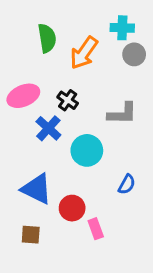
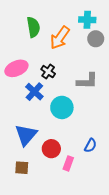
blue semicircle: (127, 184) -> (90, 146), moved
blue triangle: (37, 189) -> (26, 135), turned 45
pink rectangle: (96, 229) -> (68, 163), turned 40

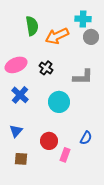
orange arrow: (60, 38) -> (57, 36), turned 30
blue cross: (34, 92) -> (20, 95), moved
blue triangle: (26, 135) -> (16, 131), moved, size x0.6

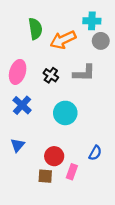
pink ellipse: (16, 65) -> (18, 72), turned -50
gray L-shape: (83, 77) -> (84, 73), moved
brown square: (21, 159) -> (45, 176), moved

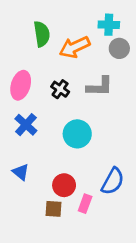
blue triangle: (18, 145) -> (21, 172), turned -32
blue semicircle: (95, 153) -> (113, 181), size x1.5

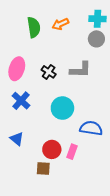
cyan cross: (109, 25) -> (97, 19), moved
orange arrow: (75, 47) -> (60, 24), moved, size x0.7
blue semicircle: (113, 181) -> (91, 128), moved, turned -110
pink rectangle: (85, 204) -> (72, 152), moved

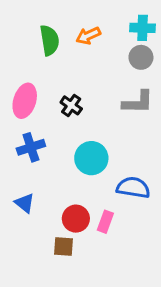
gray L-shape: (80, 70) -> (138, 102), moved
blue cross: (21, 101) -> (31, 147), turned 30

